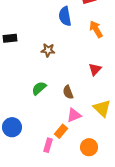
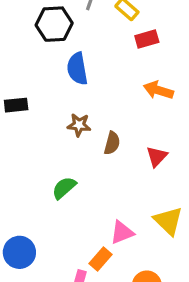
blue semicircle: (65, 16) -> (77, 69), moved
orange arrow: (96, 29) -> (158, 90), turned -42
brown semicircle: (68, 92) -> (112, 143), moved, turned -144

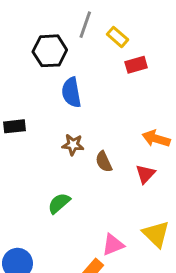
orange arrow: (158, 90) -> (156, 139), moved
brown semicircle: (112, 143) -> (104, 162), turned 140

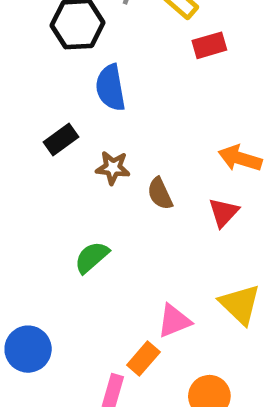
black rectangle: (14, 126) -> (61, 139), moved, turned -30

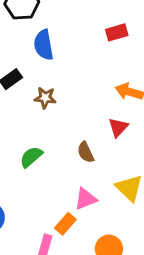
red rectangle: (209, 45) -> (117, 32), moved
brown semicircle: (160, 194) -> (86, 152), moved

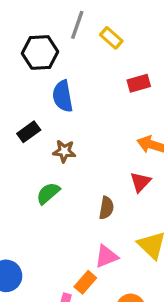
brown semicircle: (86, 152) -> (106, 208), turned -145
green semicircle: (31, 157) -> (48, 193), moved

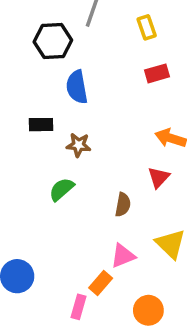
yellow rectangle: (111, 38) -> (147, 27), moved, turned 30
black rectangle: (29, 132) -> (41, 125), turned 35

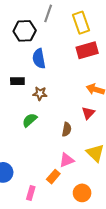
yellow rectangle: (147, 27) -> (81, 23), size x1.5
red rectangle: (157, 73) -> (87, 50), size x1.5
pink rectangle: (79, 307) -> (31, 193), moved

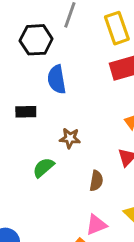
brown star: (40, 93) -> (70, 138), moved

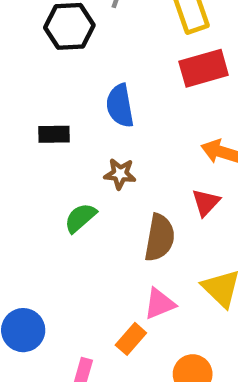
blue semicircle: (57, 79) -> (120, 106), moved
brown semicircle: (96, 181) -> (160, 238), size x1.5

